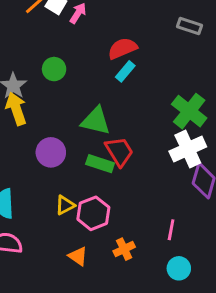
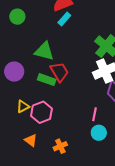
pink line: (171, 230) -> (95, 114), moved
orange cross: (124, 249) -> (60, 146), moved
cyan circle: (179, 268) -> (99, 133), moved

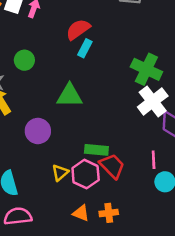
red trapezoid: (59, 72) -> (112, 166), moved
green rectangle: (47, 80) -> (96, 150), moved
orange cross: (60, 146) -> (109, 213), moved, turned 32

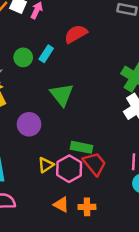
cyan rectangle: (85, 48) -> (46, 54), moved
green triangle: (70, 96) -> (62, 95), turned 45

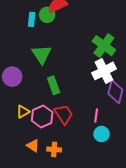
cyan rectangle: (46, 54) -> (32, 19), turned -32
green circle: (23, 57) -> (47, 15), moved
green rectangle: (82, 147) -> (54, 85), moved, turned 54

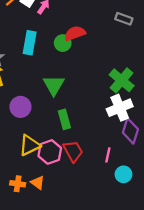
cyan rectangle: (32, 19) -> (30, 43), moved, size x1.5
yellow triangle: (23, 112) -> (30, 145), size x1.5
cyan circle: (102, 134) -> (123, 174), moved
orange cross: (54, 149) -> (18, 184), moved

